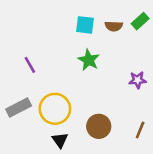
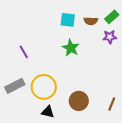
purple star: (138, 80) -> (110, 37), moved
black triangle: (60, 140) -> (48, 112), turned -40

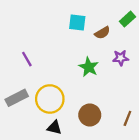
brown semicircle: (91, 21) -> (102, 33), moved, turned -32
purple star: (110, 37) -> (121, 58), moved
green star: (71, 48) -> (89, 67), moved

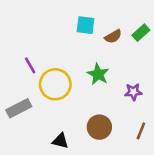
green rectangle: (127, 19) -> (141, 33), moved
purple star: (121, 58) -> (133, 92), moved
yellow circle: (50, 99) -> (55, 84), moved

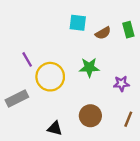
green rectangle: (141, 33) -> (128, 30), turned -63
green star: (98, 74) -> (89, 68), turned -30

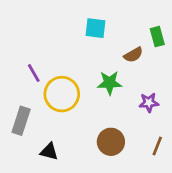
brown semicircle: (103, 33) -> (133, 55), moved
gray rectangle: (17, 99) -> (21, 121), turned -45
black triangle: (55, 128) -> (49, 152), moved

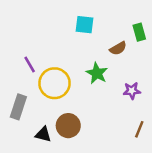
green star: (110, 83) -> (97, 73), turned 30
brown circle: (111, 142) -> (68, 126), moved

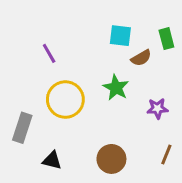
cyan square: (84, 25) -> (120, 36), moved
purple line: (30, 65) -> (49, 53), moved
brown circle: (68, 126) -> (111, 159), moved

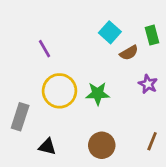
cyan square: (120, 36) -> (110, 32), turned 35
green star: (116, 88) -> (98, 94), moved, turned -30
purple star: (157, 108) -> (148, 84), moved, turned 30

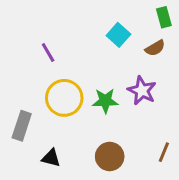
green rectangle: (152, 35) -> (164, 17), moved
brown semicircle: (129, 53) -> (155, 48), moved
purple star: (148, 84) -> (142, 91), moved, size x1.4

